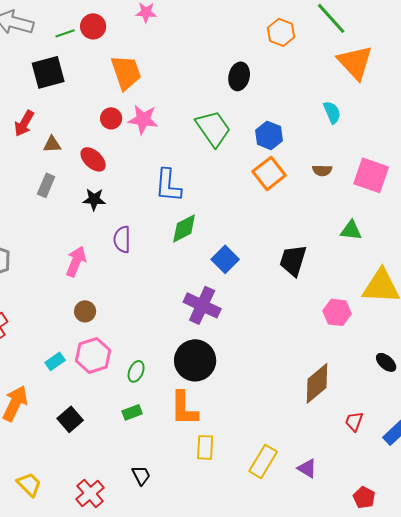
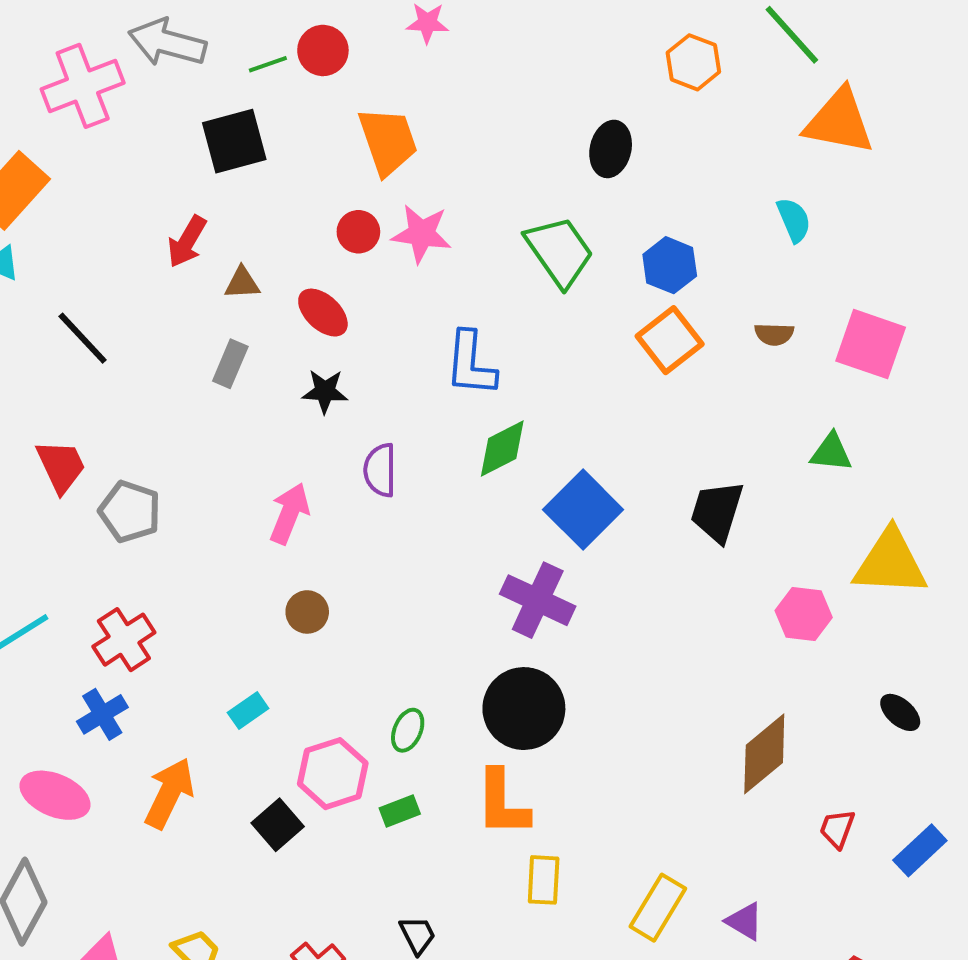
orange triangle: (355, 62) -> (839, 121), turned -36
blue square: (225, 259) -> (583, 510), size x1.4
pink hexagon: (93, 355) -> (333, 774), moved

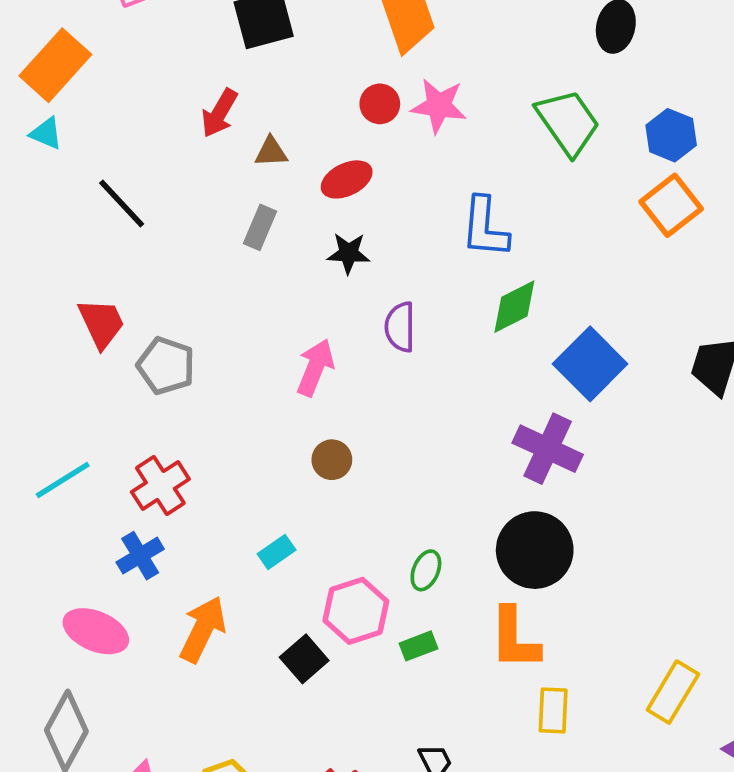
red ellipse: (323, 313) -> (347, 179), turned -69
yellow rectangle: (658, 908) -> (673, 692), moved

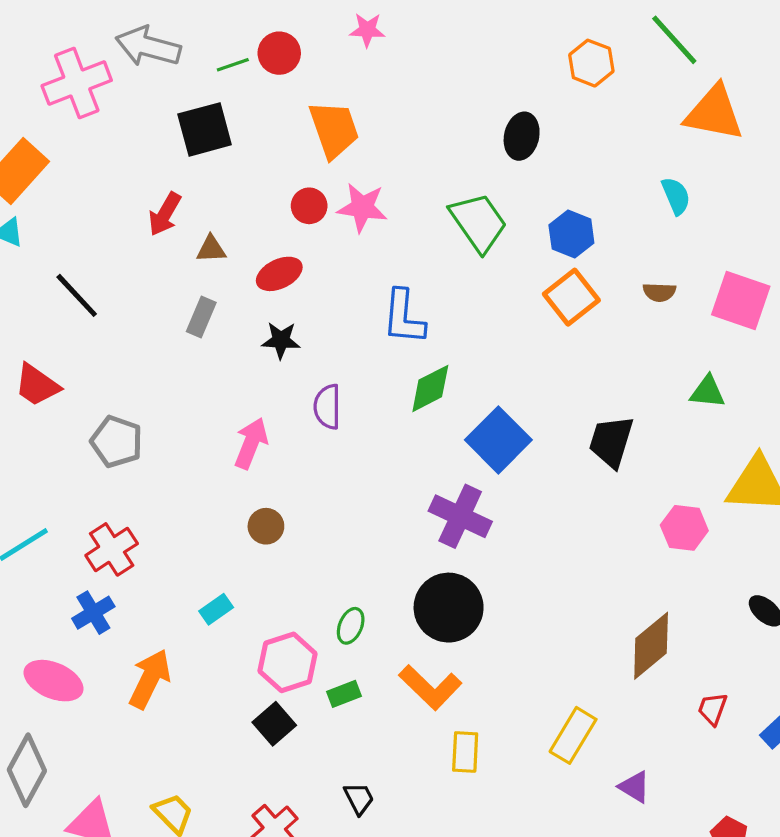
red trapezoid: (101, 323) -> (37, 385), moved, turned 150
orange L-shape: (514, 639) -> (430, 687), turned -46
black square: (304, 659) -> (274, 724), moved

